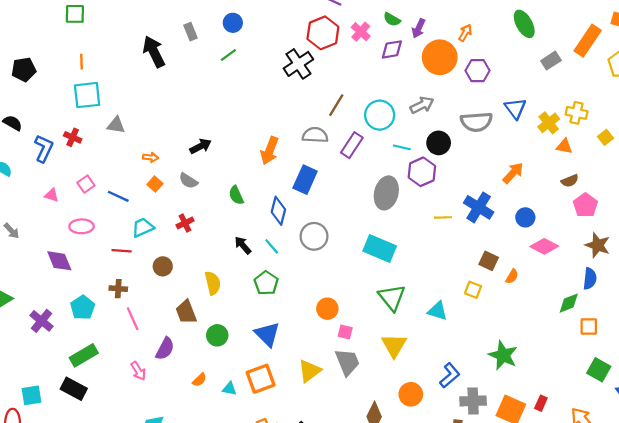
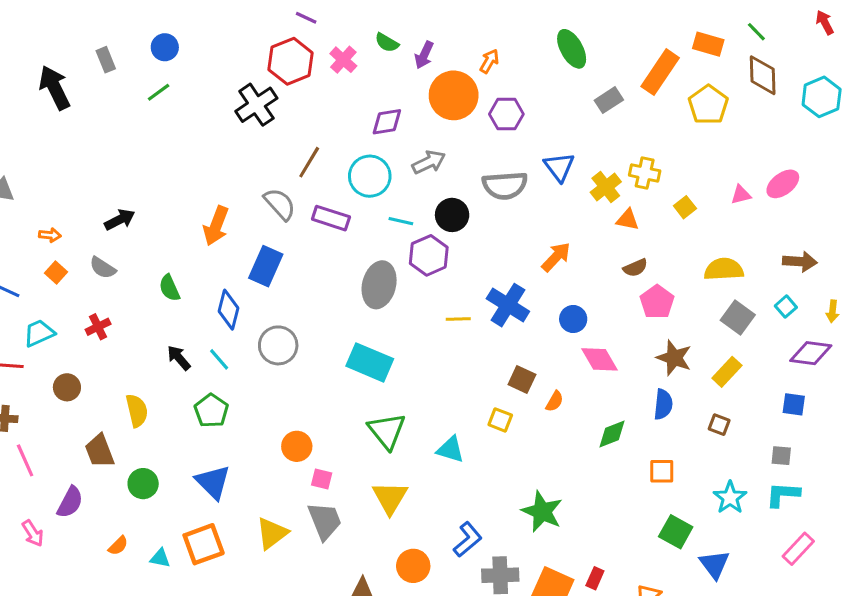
purple diamond: (392, 49) -> (387, 122), moved
gray semicircle: (315, 135) -> (280, 204), turned 45
purple rectangle: (352, 145) -> (331, 218), turned 75
pink diamond: (544, 246) -> (600, 359), turned 32
green diamond: (569, 303) -> (612, 434), moved

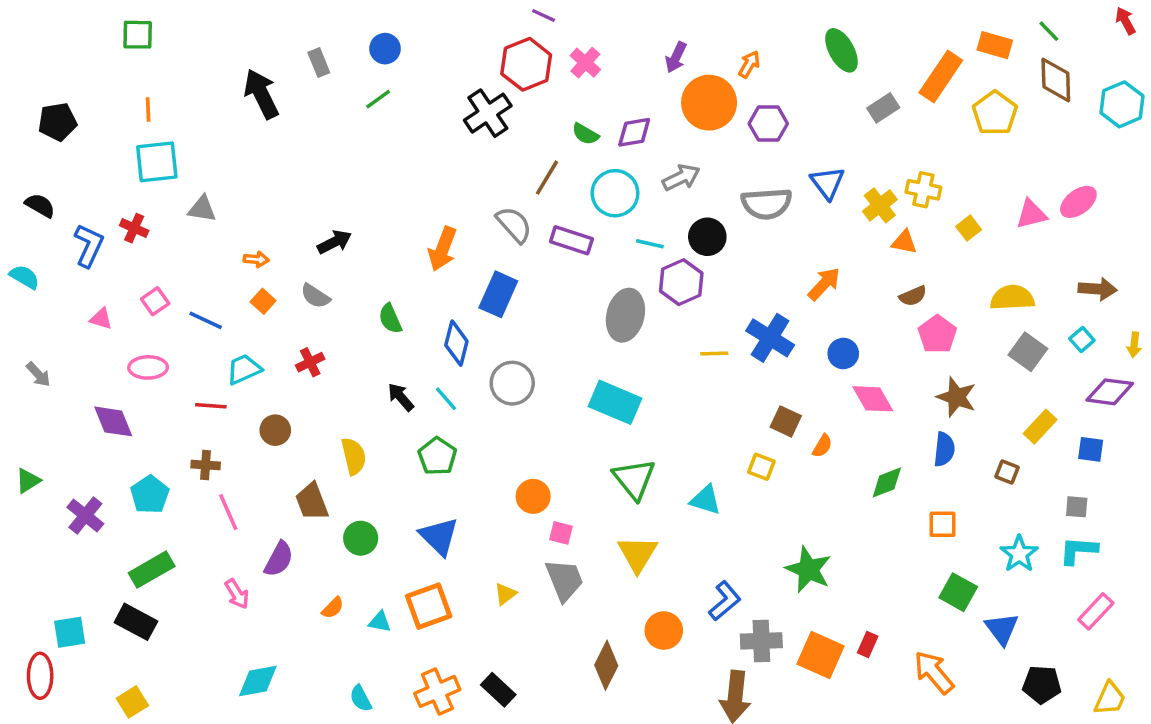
green semicircle: (387, 43) -> (585, 134), moved
pink triangle: (741, 195) -> (1031, 214), size x1.4
yellow rectangle: (727, 372) -> (1040, 427), moved
yellow triangle: (272, 533) -> (505, 594), size x0.6

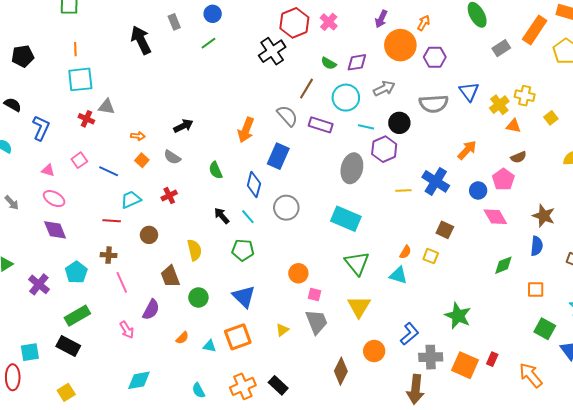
red cross: (134, 228) -> (86, 119), moved
pink pentagon: (937, 334) -> (503, 179), moved
pink ellipse: (148, 367) -> (54, 199), moved, turned 30
orange semicircle: (822, 446) -> (405, 252), moved
green pentagon: (437, 456) -> (243, 250), turned -30

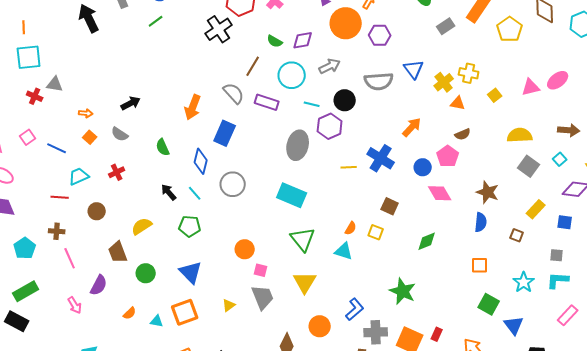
yellow semicircle: (194, 250) -> (142, 226), turned -110
green diamond: (503, 265) -> (427, 241), moved

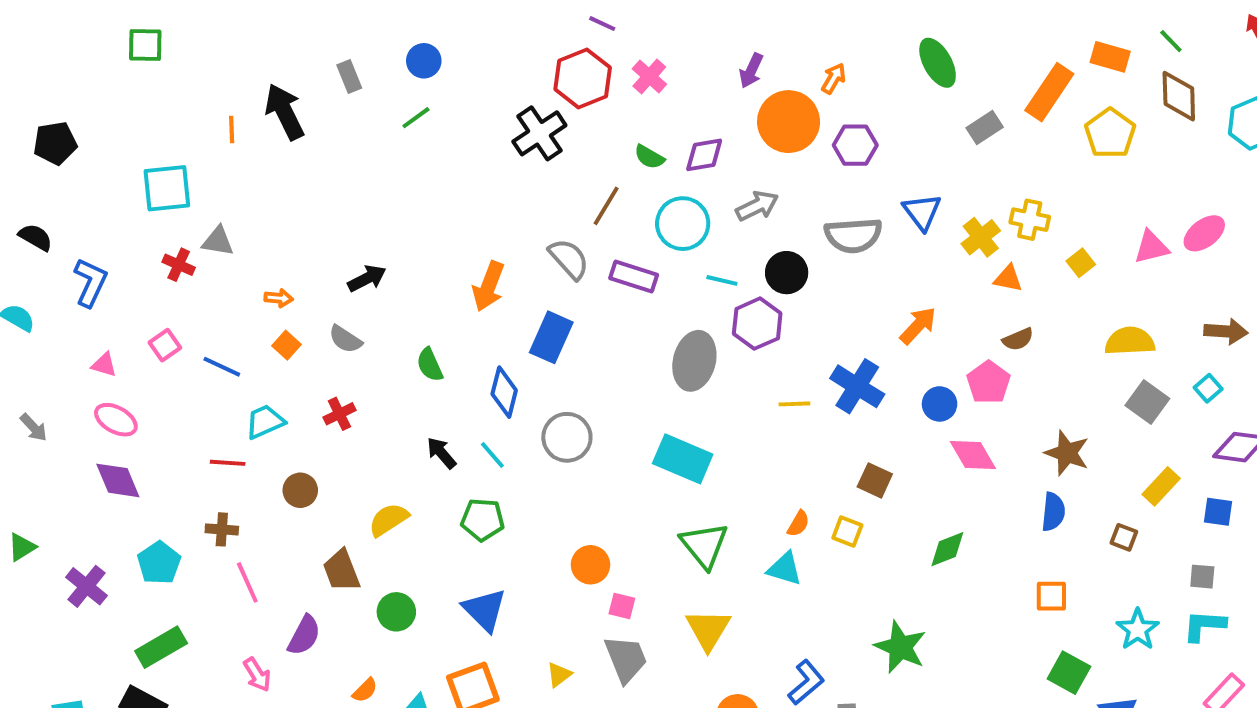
orange line: (24, 27) -> (232, 129), moved

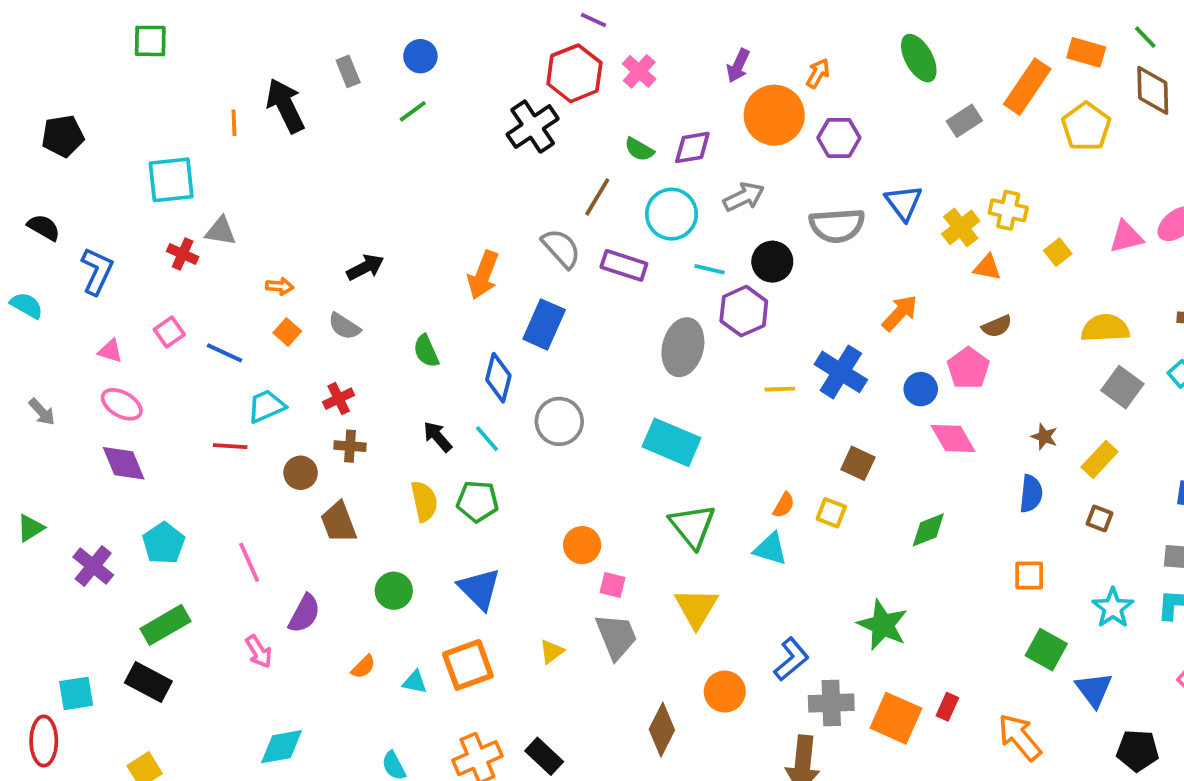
brown star: (1067, 453) -> (1044, 437), size x0.6
yellow rectangle: (1161, 486) -> (1100, 459), moved
yellow semicircle: (388, 520) -> (424, 501), moved, turned 111
brown cross: (222, 529) -> (350, 446), moved
brown trapezoid: (341, 571) -> (339, 522), moved

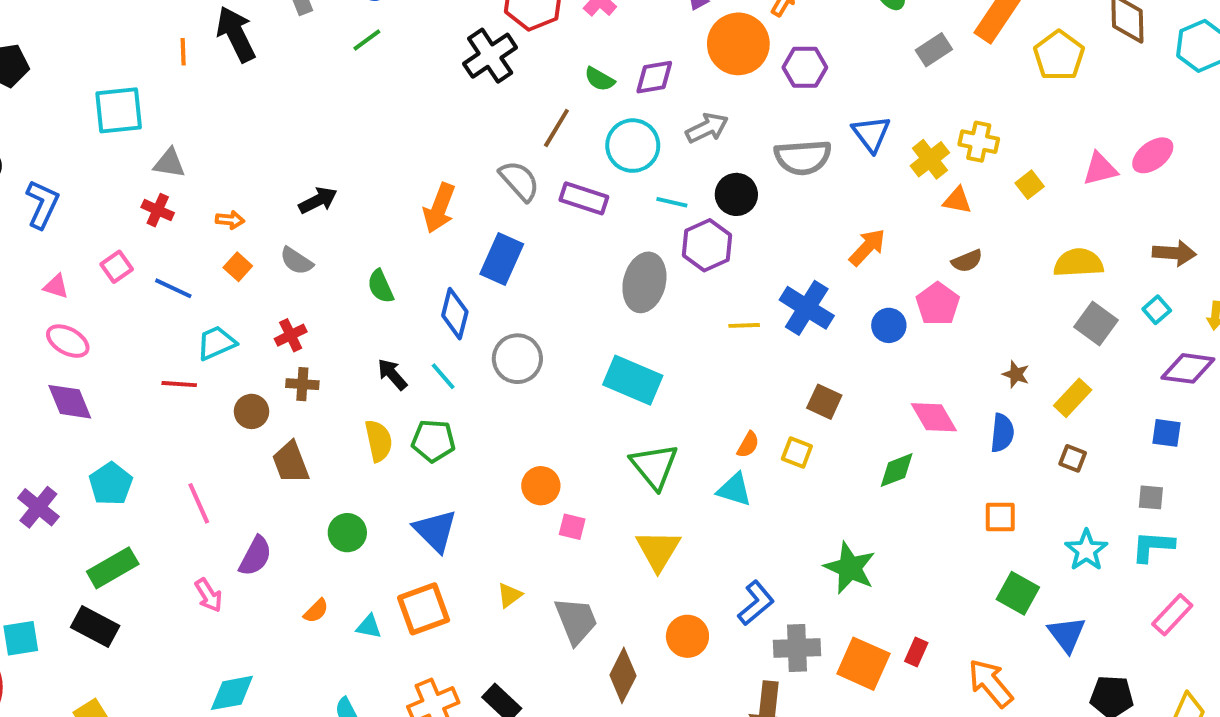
red cross: (183, 254) -> (158, 210), moved
pink diamond: (953, 439) -> (934, 417), moved
gray trapezoid: (616, 636) -> (576, 621), moved

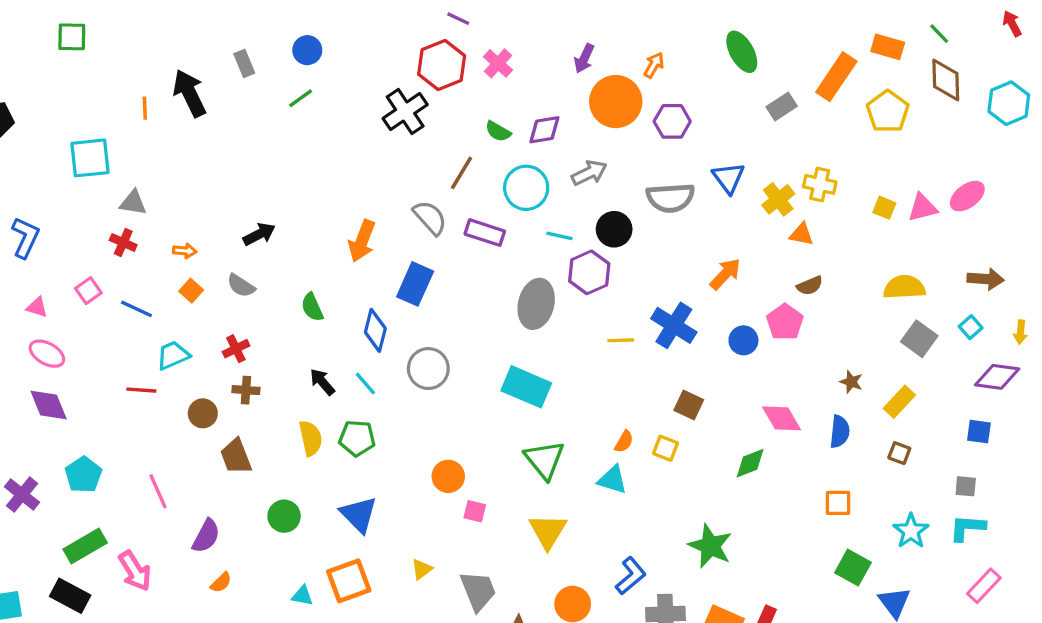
yellow square: (1030, 185) -> (884, 208), moved, turned -30
pink arrow: (209, 595) -> (135, 571), moved, size x1.4
orange semicircle: (316, 611) -> (221, 582), moved

